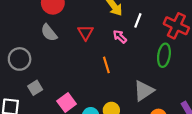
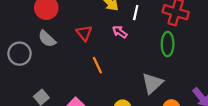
gray circle: (20, 59) -> (20, 54), moved
orange line: (106, 65) -> (97, 65), moved

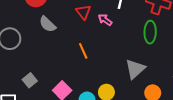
red triangle: (84, 33) -> (83, 12), moved
gray semicircle: (47, 39) -> (48, 24), moved

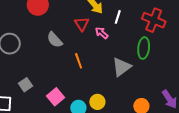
gray semicircle: (48, 24) -> (55, 40), moved
gray triangle: (135, 69) -> (122, 67), moved

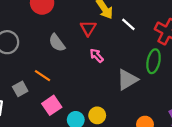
white line: (118, 17) -> (128, 24), turned -72
pink arrow: (102, 33) -> (97, 56), moved
orange line: (79, 61) -> (43, 76), moved, turned -42

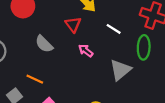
white line: (128, 24) -> (114, 29), moved

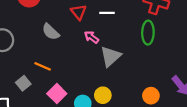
white line: (114, 29) -> (107, 13), moved, turned -32
gray triangle: (120, 70) -> (111, 56), moved

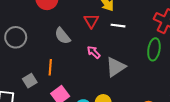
pink arrow: (92, 37) -> (94, 52), moved
orange line: (43, 66) -> (50, 67), turned 63

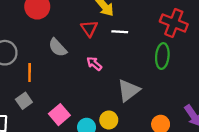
orange line: (50, 67) -> (30, 72), moved
gray triangle: (116, 67) -> (129, 90), moved

